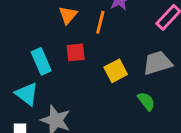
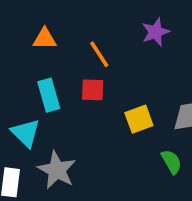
orange triangle: (68, 15) -> (45, 39), moved, turned 42
orange line: (100, 22) -> (99, 54), moved, turned -55

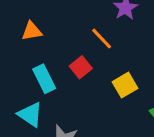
orange line: (99, 54) -> (102, 39), moved
red square: (93, 90) -> (81, 67), turned -30

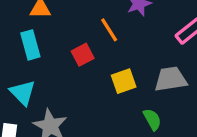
cyan rectangle: (44, 79) -> (30, 45), moved

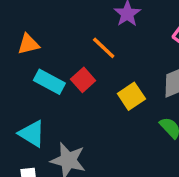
cyan rectangle: (30, 45) -> (49, 82), moved, turned -32

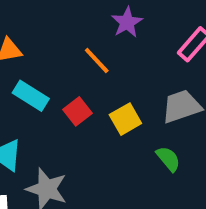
red square: (83, 80) -> (77, 111), moved

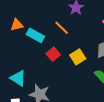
cyan rectangle: (31, 96) -> (35, 35), moved

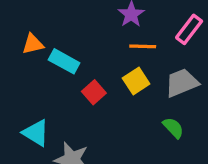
orange line: (62, 28) -> (143, 46), moved, turned -42
yellow square: (78, 57) -> (136, 81), moved

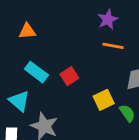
cyan rectangle: (64, 61) -> (36, 72), moved
yellow square: (136, 81) -> (104, 100), moved

